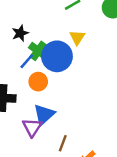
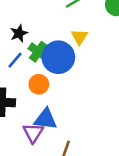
blue line: (27, 61) -> (15, 60), moved
blue triangle: (44, 114) -> (46, 119), turned 50

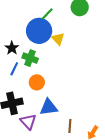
blue circle: (58, 57) -> (39, 31), moved
purple triangle: (33, 133) -> (28, 122), moved

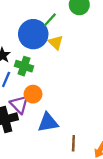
green line: (47, 14) -> (50, 20), moved
purple triangle: (28, 122) -> (19, 104), moved

